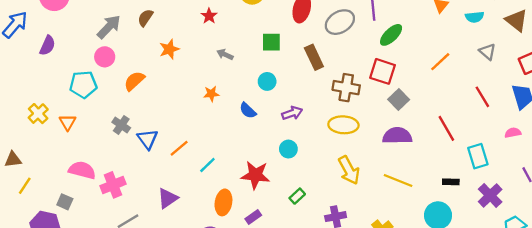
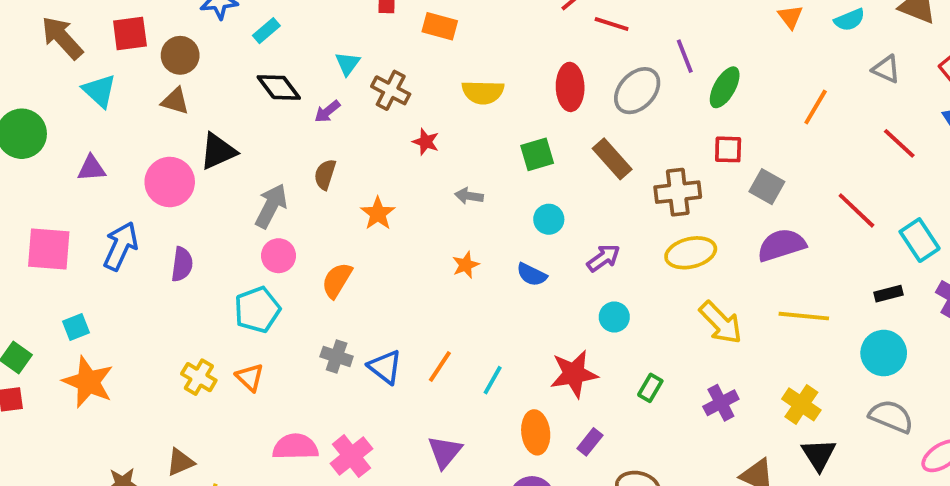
red square: (382, 71) -> (728, 149), size x0.7

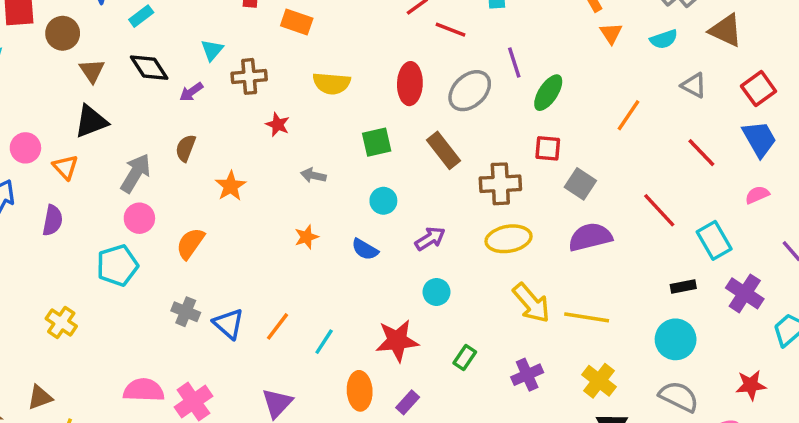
brown cross: (391, 90) -> (249, 76), turned -36
brown triangle: (175, 101) -> (92, 71), moved, turned 36
pink circle: (170, 182) -> (25, 148), moved, size x0.7
yellow line: (804, 316) -> (587, 317), moved
orange triangle: (250, 377) -> (65, 167), moved

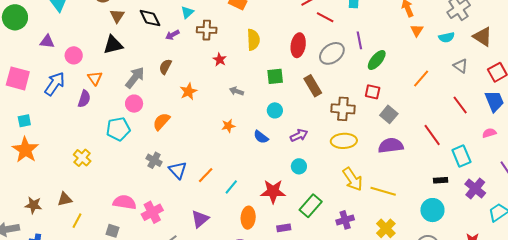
yellow semicircle: (332, 83) -> (253, 40), turned -105
orange triangle: (65, 167) -> (95, 78), moved
green rectangle: (465, 357) -> (311, 206), size x1.6
purple rectangle: (408, 402) -> (284, 228), moved, turned 32

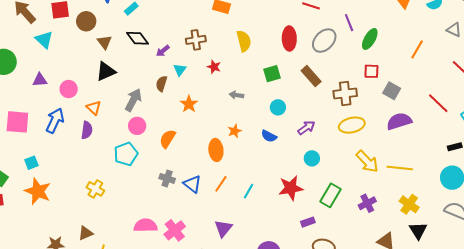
cyan triangle: (187, 12) -> (180, 70), moved
orange ellipse: (248, 218) -> (216, 150), moved

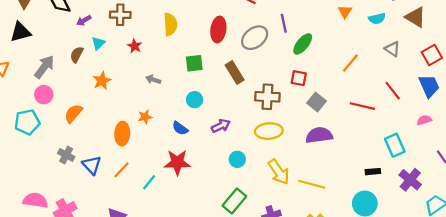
red line: (438, 103) -> (362, 106), moved, turned -40
cyan circle: (312, 158) -> (237, 159), moved
red star: (291, 188) -> (177, 162), moved

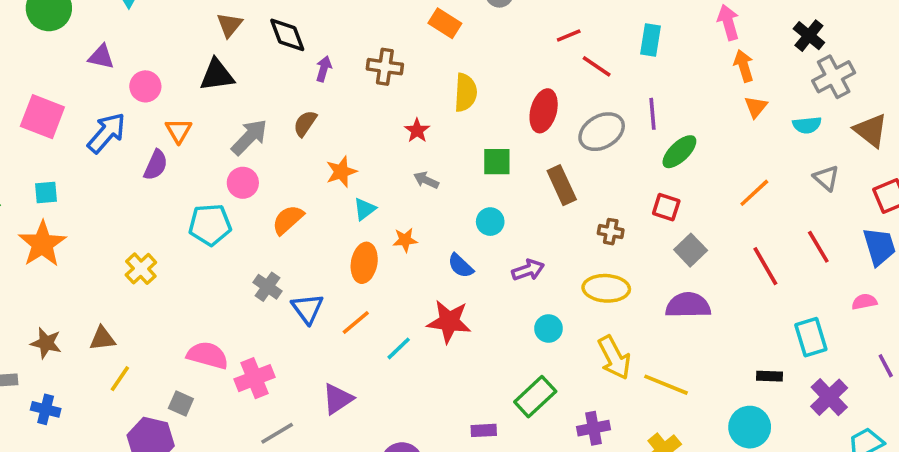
purple arrow: (84, 20) -> (324, 69), turned 128
cyan triangle: (98, 43) -> (365, 209), moved
red star: (135, 46) -> (417, 130), moved
brown cross: (267, 97) -> (611, 232), size x0.6
red line: (362, 106) -> (765, 266), turned 40

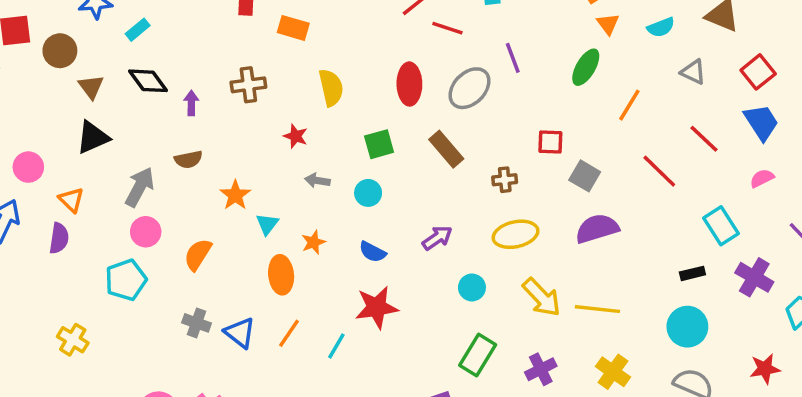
brown semicircle: (305, 123) -> (188, 159), turned -120
green ellipse: (679, 152) -> (586, 67), moved
cyan circle: (490, 222) -> (368, 193), moved

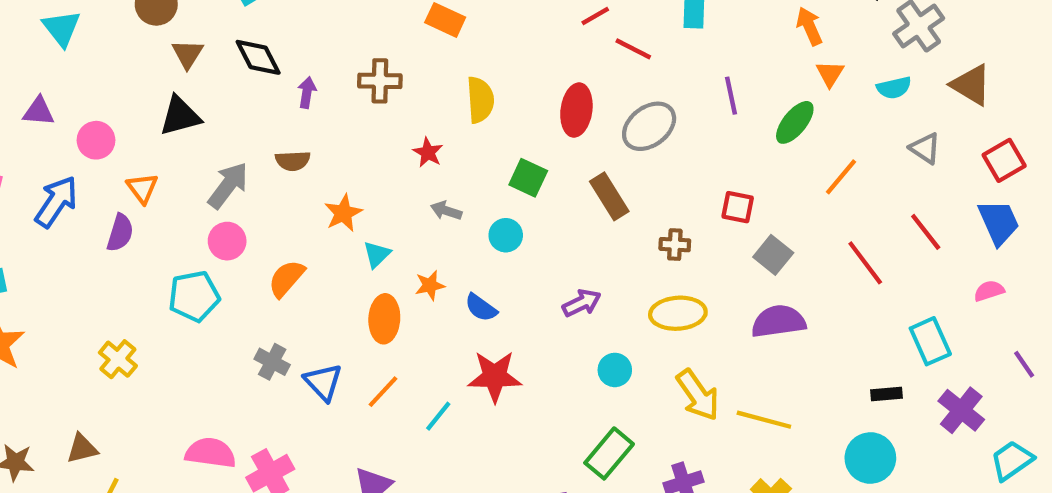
purple line: (513, 58) -> (731, 96), moved
green square: (379, 144) -> (528, 178), turned 32
blue semicircle: (373, 252) -> (481, 308), moved

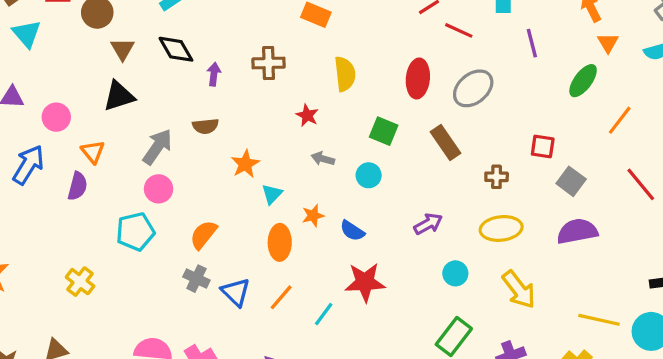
purple line: (731, 96) -> (532, 43), moved
orange semicircle: (286, 279) -> (203, 235), moved
yellow line: (764, 420) -> (599, 320), moved

